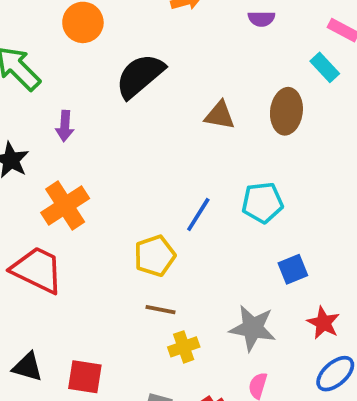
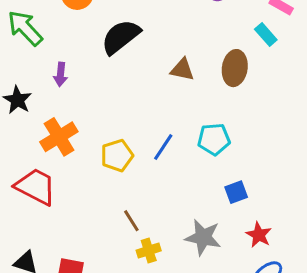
yellow pentagon: (155, 256) -> (117, 156), moved
brown line: (160, 310) -> (131, 221), turned 45

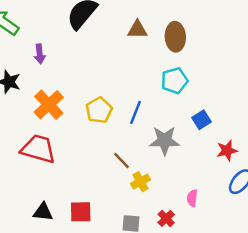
brown ellipse: (235, 68) -> (175, 37), moved
blue line: (163, 147) -> (135, 112), moved
red star: (259, 235) -> (227, 150), turned -30
gray star: (203, 237) -> (165, 141), moved

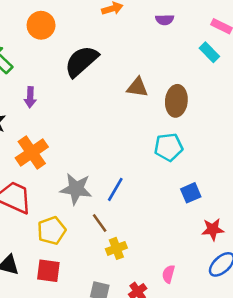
yellow pentagon: (99, 110) -> (52, 231), moved
blue line: (135, 112) -> (115, 189), moved
gray star: (165, 141) -> (76, 189), moved

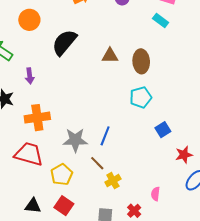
orange cross: (32, 152) -> (37, 118), turned 35
red square: (48, 271) -> (64, 206), turned 36

